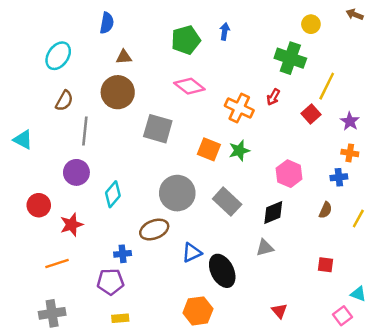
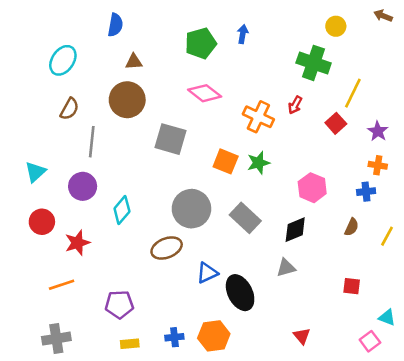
cyan triangle: (23, 140) -> (35, 172), moved, turned 50
blue cross: (123, 254) -> (174, 337), moved

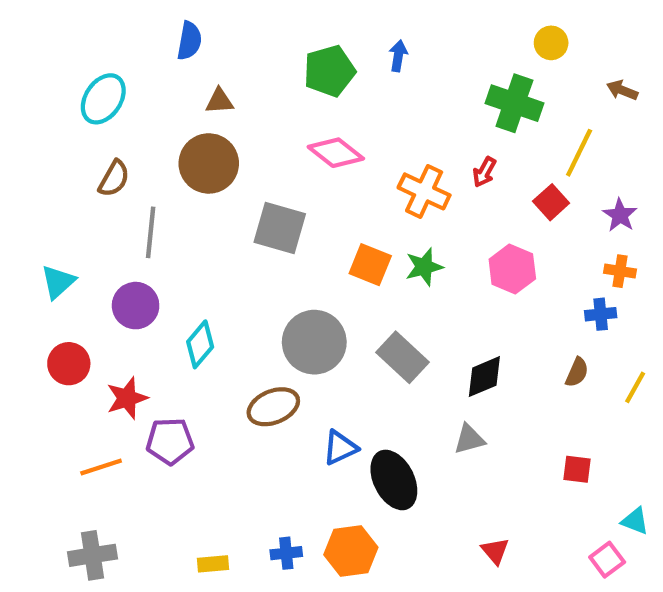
brown arrow: (383, 16) -> (622, 90), moved
pink hexagon: (312, 188) -> (512, 269), moved
purple pentagon: (119, 304) -> (170, 441), moved

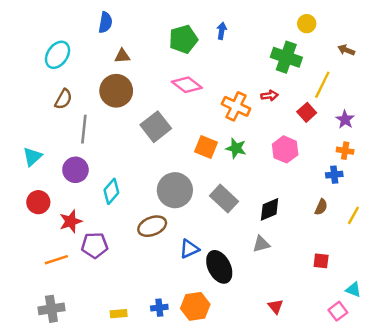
red arrow: (484, 172) -> (270, 96), turned -126
gray square: (280, 228) -> (156, 127), turned 36
green star: (424, 267) -> (236, 148), turned 30

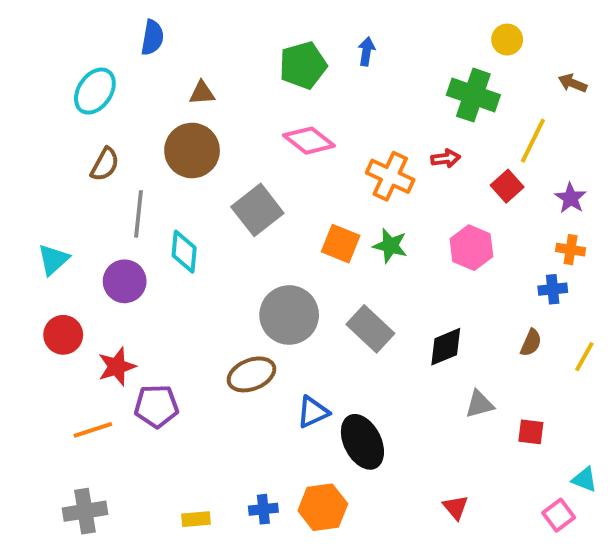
blue semicircle: (105, 22) -> (152, 38), moved
cyan diamond: (111, 191) -> (184, 252), moved, turned -35
gray triangle: (261, 244) -> (479, 404), moved

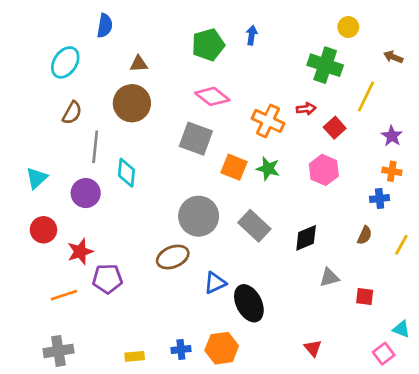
red square: (507, 186) -> (335, 128), moved
gray square: (257, 210) -> (196, 139), moved, turned -32

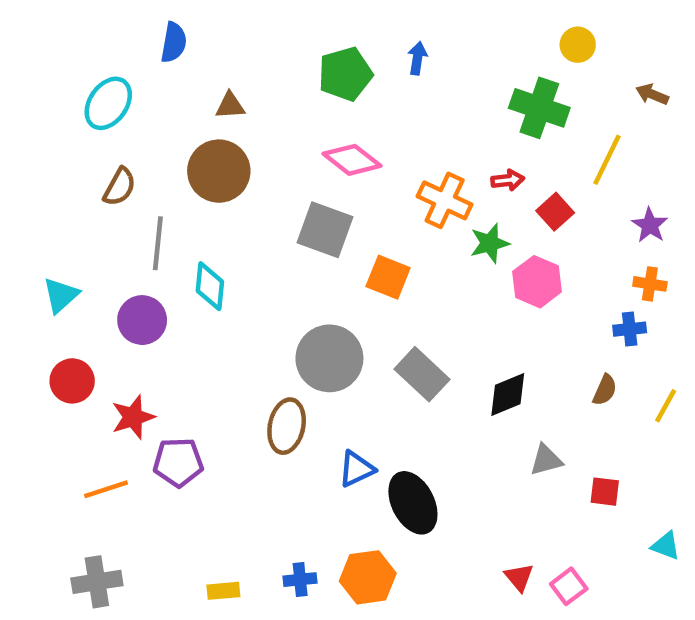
green star: (268, 169) -> (490, 243), moved, turned -30
brown ellipse: (173, 257) -> (287, 426), turned -56
pink square: (384, 354) -> (569, 586), moved

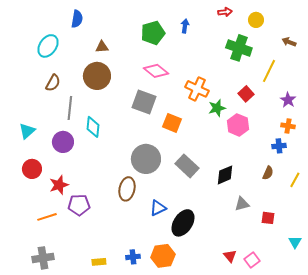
red arrow: (508, 180) -> (225, 12), moved
black ellipse: (413, 503) -> (183, 223), turned 60
cyan triangle: (666, 546) -> (295, 242), turned 40

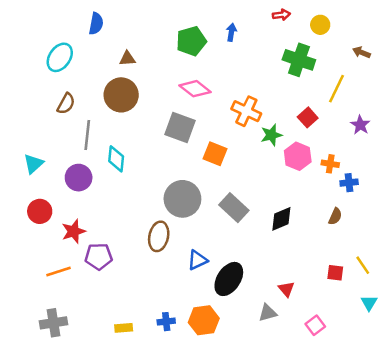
orange cross: (288, 126) -> (330, 164), moved
yellow line: (295, 180) -> (363, 265), moved, turned -63
gray triangle: (242, 204) -> (268, 313), moved
red triangle: (230, 256) -> (286, 289), moved

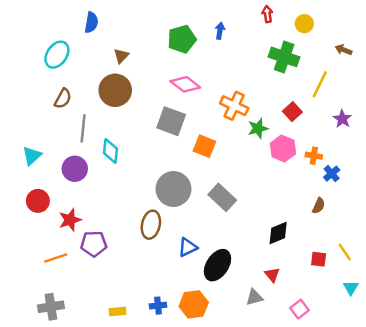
red arrow: (281, 15) -> (267, 14), turned -91
brown triangle: (127, 59) -> (121, 56), turned -42
blue cross: (349, 183) -> (332, 174), turned -35
black diamond: (281, 219) -> (278, 233), moved

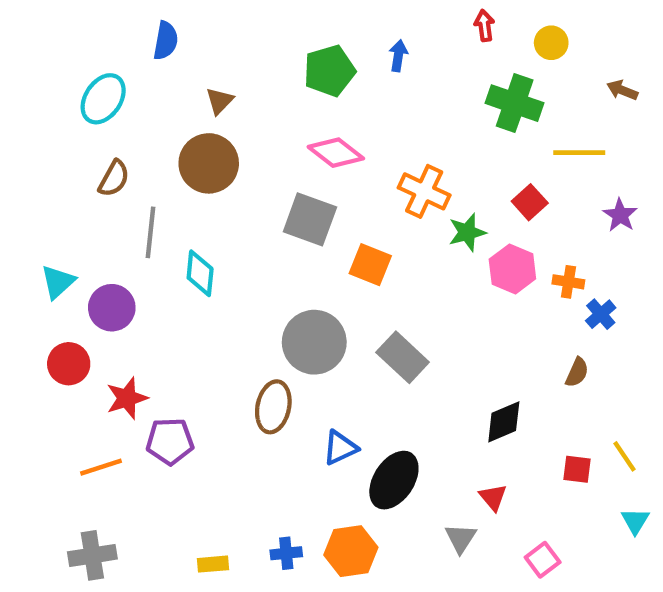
yellow line: (320, 84) -> (579, 153), turned 64
purple circle: (75, 169) -> (112, 308), moved
gray triangle: (254, 297) -> (461, 538), turned -42

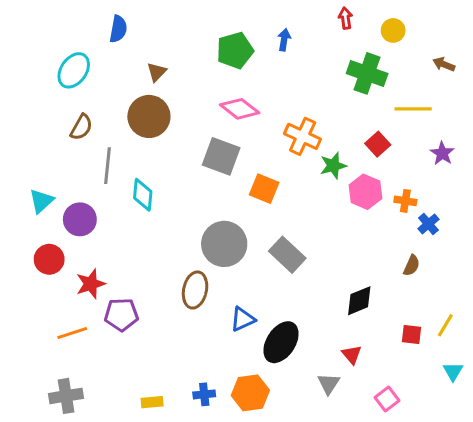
yellow line: (624, 456) -> (445, 325), turned 65

